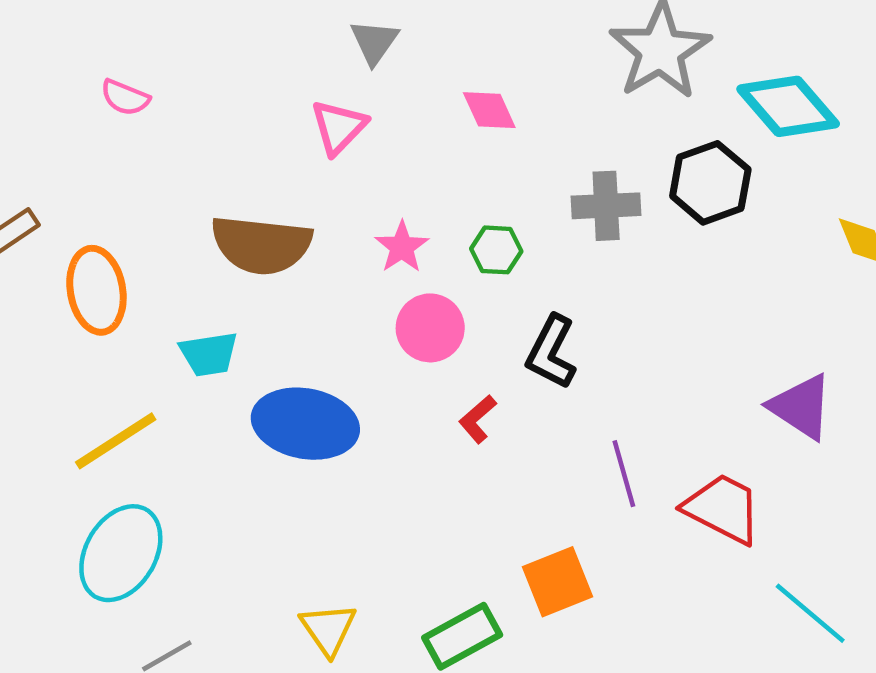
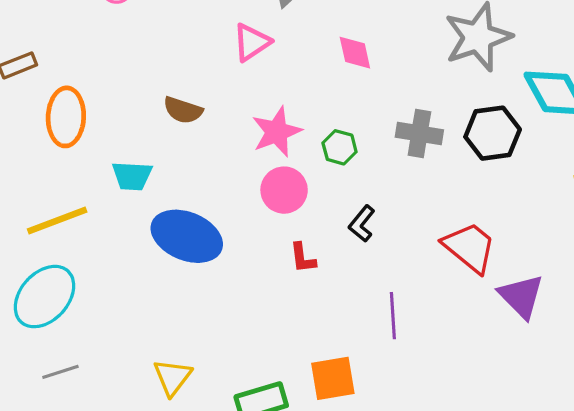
brown semicircle: (261, 245) -> (183, 110), size x0.6
pink star: (402, 247) -> (277, 132), size x1.4
black L-shape: (551, 352) -> (362, 224), size x0.7
red L-shape: (478, 419) -> (303, 258), turned -68
red trapezoid: (723, 509) -> (470, 247), moved

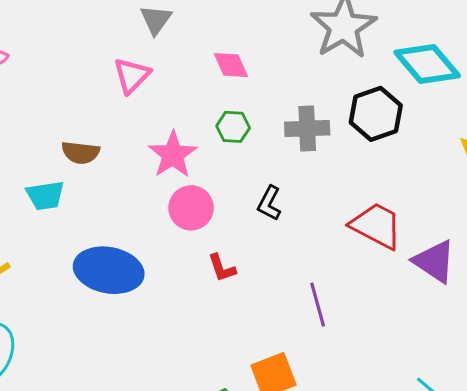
green hexagon: (340, 147) -> (233, 127), moved
cyan trapezoid: (132, 176) -> (45, 195), moved
black L-shape: (362, 224) -> (269, 203), moved

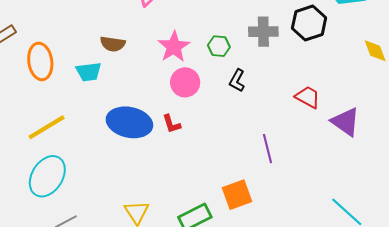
green hexagon: (233, 127) -> (219, 46), moved
red trapezoid: (376, 226) -> (308, 97), size x0.7
red L-shape: (222, 268) -> (172, 124), moved

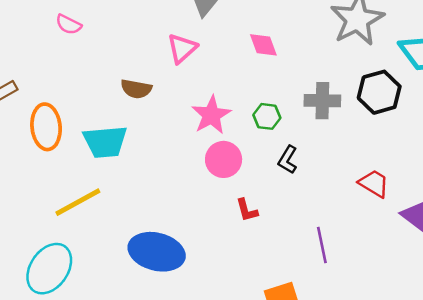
brown semicircle: (113, 44) -> (136, 89), moved
cyan trapezoid: (89, 72) -> (105, 142), size x1.4
blue ellipse: (129, 122) -> (157, 252), moved
red L-shape: (172, 124) -> (247, 210), moved
yellow line: (47, 127) -> (78, 202), moved

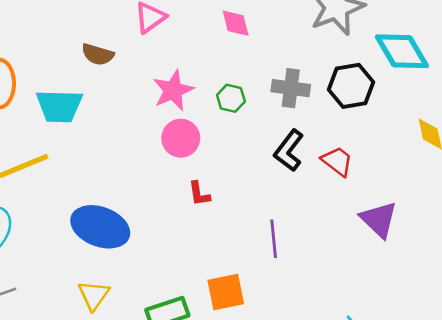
black L-shape: (288, 160) -> (289, 151), moved, size x1.4
red trapezoid: (374, 183) -> (337, 161), moved

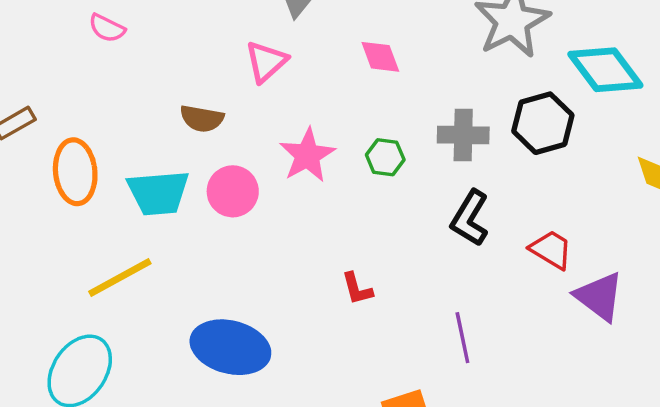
pink circle: (181, 138) -> (233, 191), moved
red trapezoid: (337, 161) -> (551, 250), moved

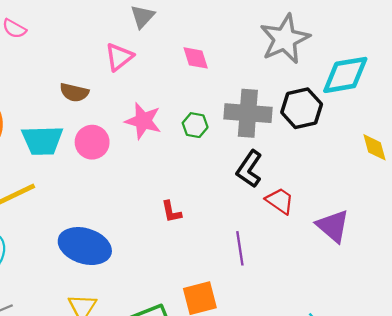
cyan diamond: (605, 70) -> (345, 75), turned -66
gray cross: (463, 135) -> (248, 113), size x1.4
pink star: (307, 155) -> (143, 121), turned -30
red trapezoid: (551, 250) -> (280, 201), moved

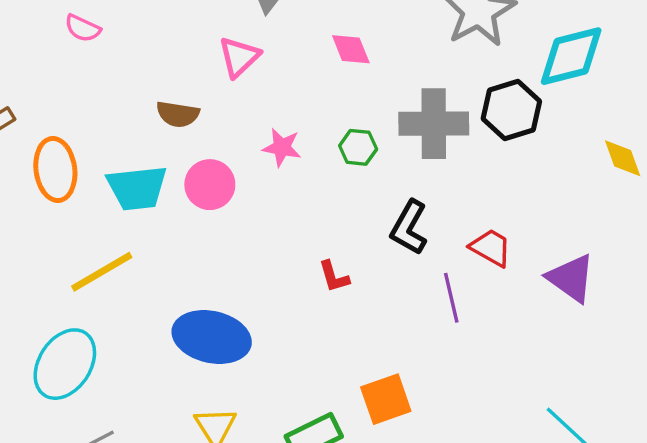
pink star: (143, 121) -> (282, 147), size x0.7
black L-shape: (249, 169) -> (409, 228), moved
purple line: (240, 248) -> (451, 298), moved

